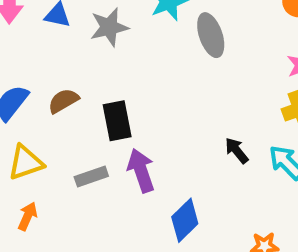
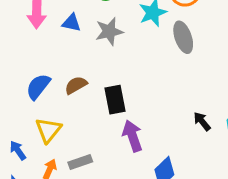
yellow triangle: (26, 163) -> (48, 130), turned -32
gray rectangle: (91, 176) -> (80, 162), moved

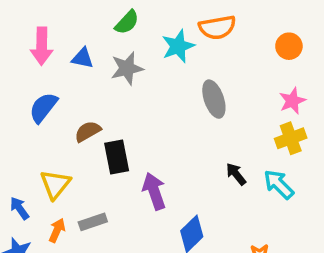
gray ellipse: (183, 37) -> (214, 99), moved
blue semicircle: (38, 87) -> (43, 108), moved
black rectangle: (115, 100) -> (117, 157), moved

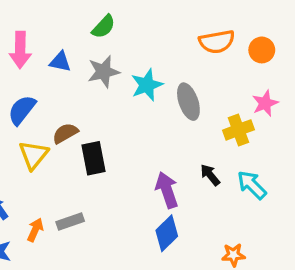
orange semicircle: (217, 27) -> (217, 42), moved
cyan star: (178, 46) -> (147, 85), moved
yellow cross: (291, 138) -> (238, 130), moved
yellow triangle: (55, 184) -> (34, 155), moved
purple arrow: (154, 191) -> (167, 190), moved

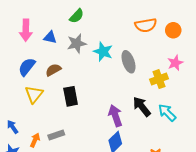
cyan star: (147, 85) -> (103, 52), turned -30
brown semicircle: (65, 133) -> (53, 70), moved
black arrow: (210, 175) -> (142, 107), size x1.5

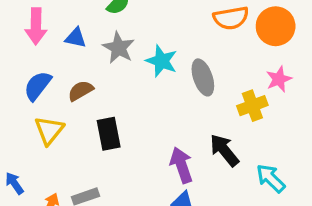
orange circle: (173, 30) -> (276, 26), size x1.5
gray star: (77, 43) -> (119, 48), turned -30
cyan arrow: (167, 113) -> (271, 178), moved

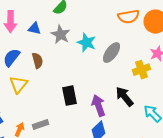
gray ellipse: (203, 77) -> (112, 53), turned 55
brown semicircle: (81, 91) -> (38, 61), turned 105
black rectangle: (109, 134) -> (70, 96), moved

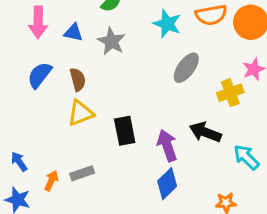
cyan star: (86, 43) -> (167, 24), moved
yellow triangle: (18, 85) -> (81, 113), moved, turned 30
black arrow: (124, 97) -> (205, 132), turned -30

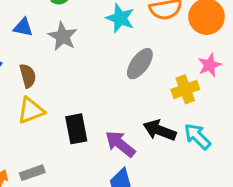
purple arrow: (167, 145) -> (120, 144), turned -32
cyan arrow: (246, 157) -> (197, 136), moved

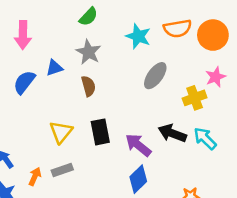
blue triangle: (23, 27) -> (54, 68), moved, turned -30
brown semicircle: (28, 76) -> (88, 86), moved
yellow triangle: (31, 111) -> (61, 132), moved, turned -30

